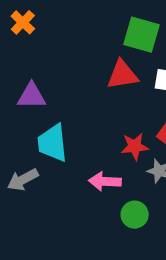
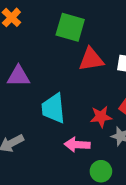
green square: (142, 35) -> (70, 27), moved
cyan trapezoid: (52, 143) -> (53, 108), moved

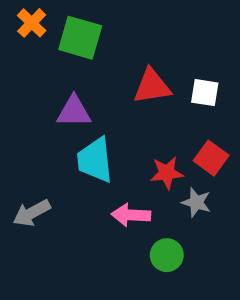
green square: (70, 27) -> (80, 38), moved
purple triangle: (18, 76) -> (74, 112), moved

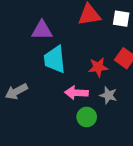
gray star: (196, 202) -> (108, 95), moved
green circle: (167, 255) -> (87, 117), moved

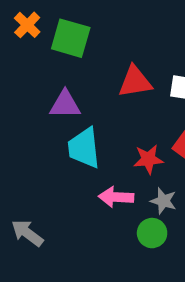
gray arrow: (16, 91) -> (27, 233), moved, turned 65
green circle: (87, 117) -> (152, 233), moved

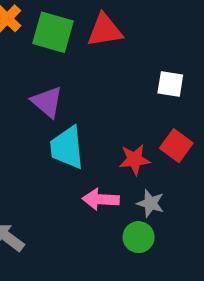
red triangle: (135, 82) -> (105, 30), moved
purple triangle: (65, 104) -> (47, 102), turned 40

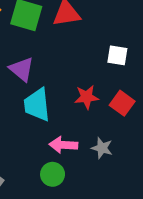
red star: (135, 160) -> (87, 97), moved
green circle: (139, 237) -> (53, 174), moved

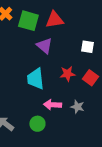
purple triangle: (22, 69) -> (44, 46), moved
green circle: (53, 174) -> (37, 124), moved

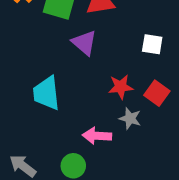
cyan trapezoid: (35, 79) -> (46, 93), moved
gray star: (77, 107) -> (130, 118), moved

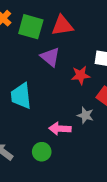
red star: (121, 87) -> (81, 75), moved

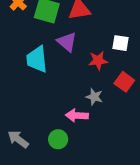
cyan trapezoid: (21, 96) -> (37, 59), moved
gray star: (85, 115) -> (94, 97), moved

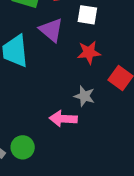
white square: (121, 43) -> (87, 15), moved
green circle: (58, 139) -> (23, 147), moved

